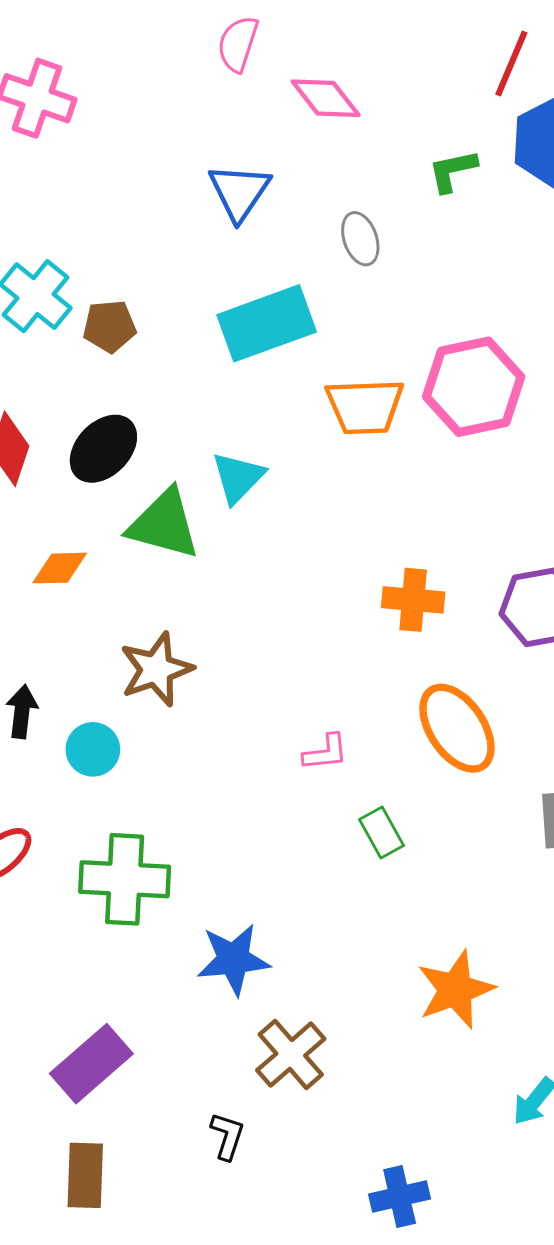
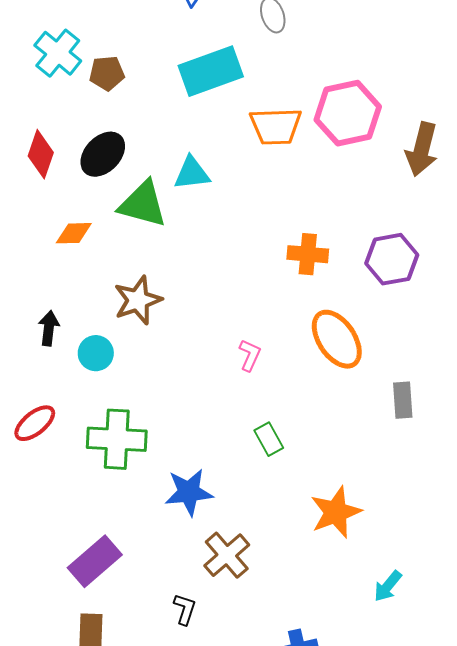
cyan triangle: (238, 477) -> (192, 173), turned 39
pink L-shape: (326, 752) -> (250, 355), turned -60
green rectangle: (381, 832) -> (269, 439), moved

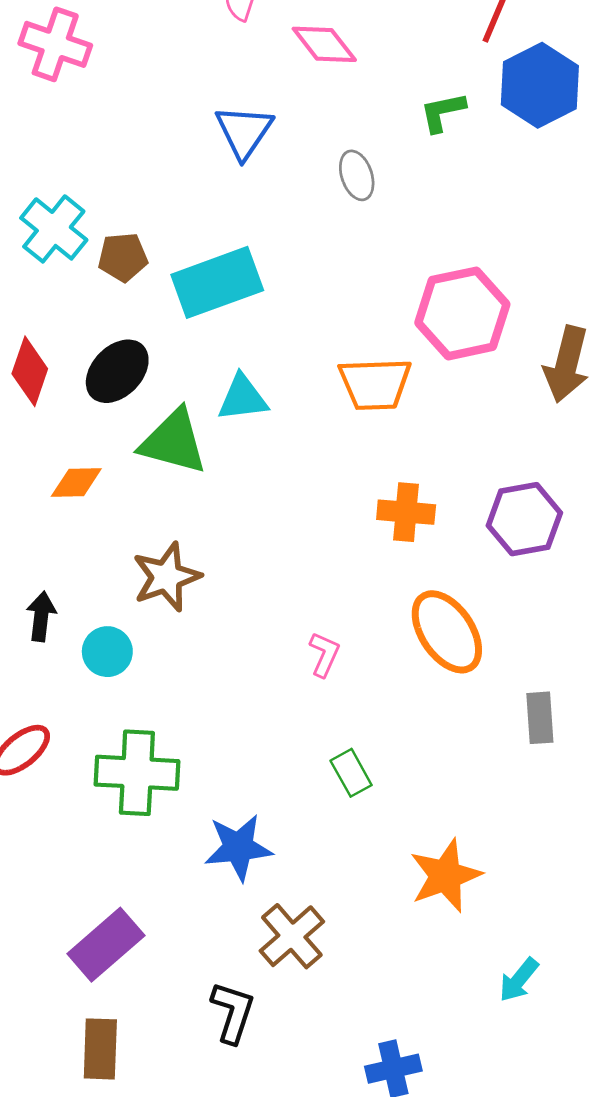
cyan rectangle: (211, 71) -> (217, 282), moved
orange trapezoid: (276, 126) -> (375, 384), moved
black L-shape: (185, 609) -> (233, 1012), size x1.4

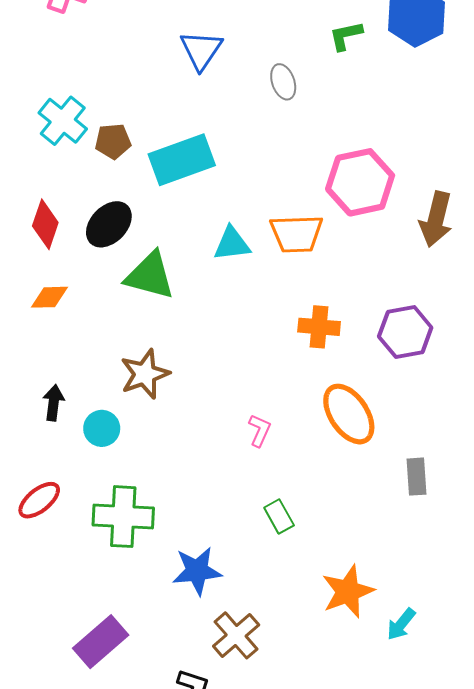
cyan triangle: (243, 398) -> (232, 244), moved
orange diamond: (76, 483) -> (49, 297), moved
cyan arrow: (519, 980) -> (401, 624), moved

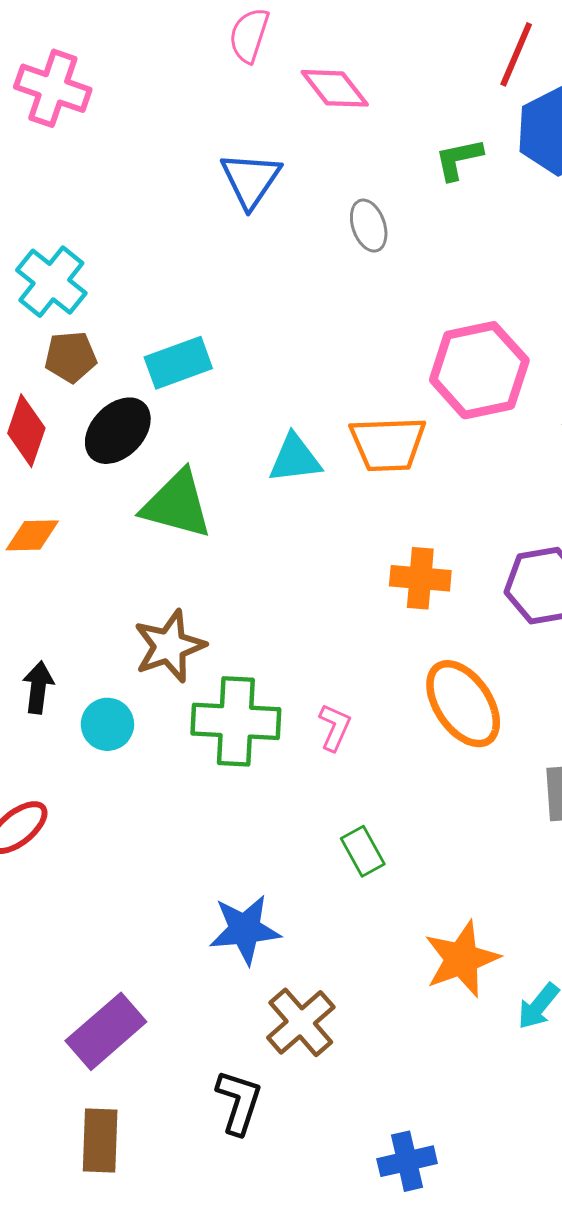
brown pentagon: (113, 141) -> (71, 357), moved
cyan rectangle: (182, 160) -> (178, 363), moved, size x0.7
green cross: (123, 517) -> (236, 721), moved

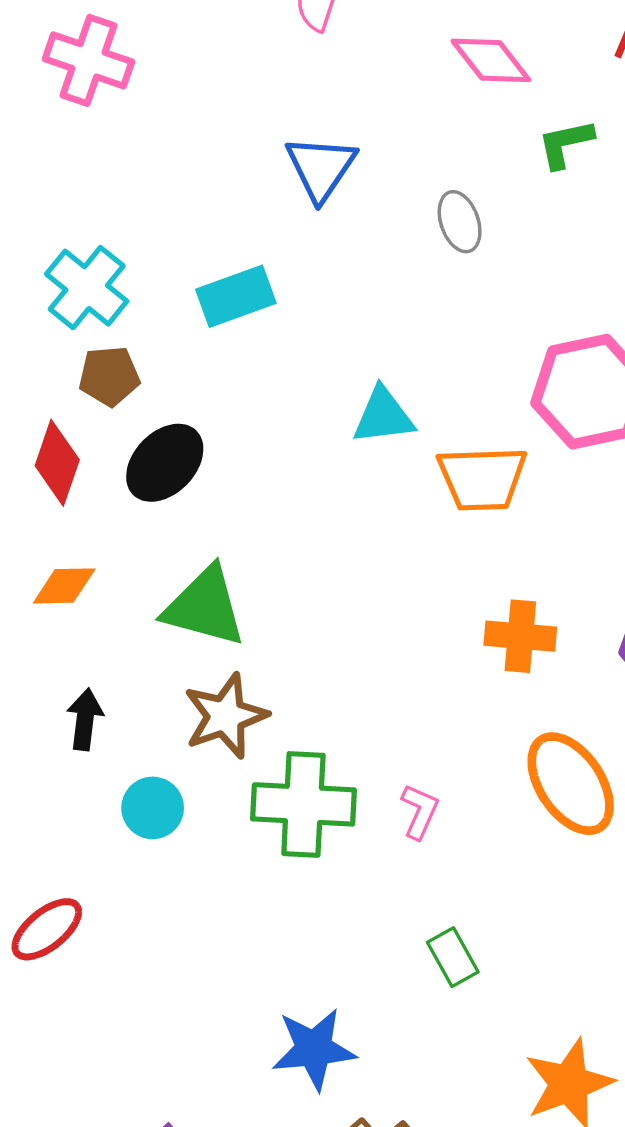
pink diamond: (335, 88) -> (491, 60), moved
cyan rectangle: (178, 363) -> (236, 296), moved
cyan triangle: (295, 459) -> (383, 416), moved
green triangle: (177, 504) -> (205, 607), moved
black arrow: (38, 687) -> (85, 719), moved

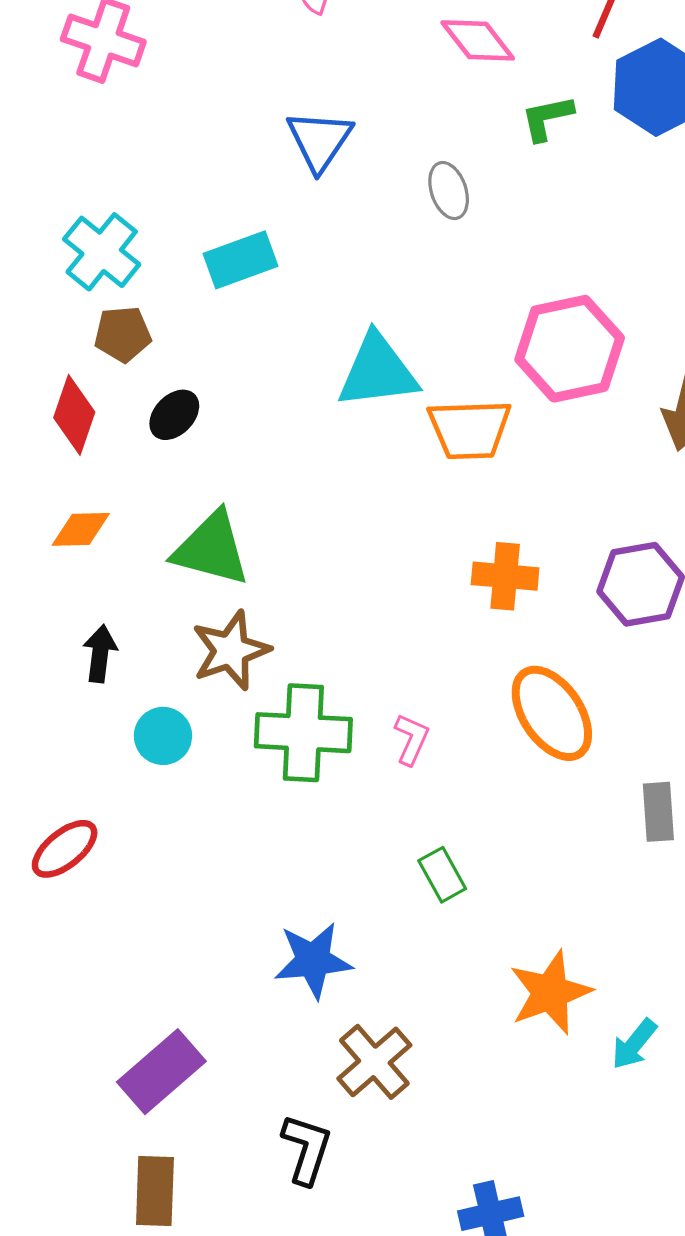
cyan triangle: (383, 416) -> (378, 371), size x1.4
black ellipse: (165, 463) -> (174, 415), size x0.7

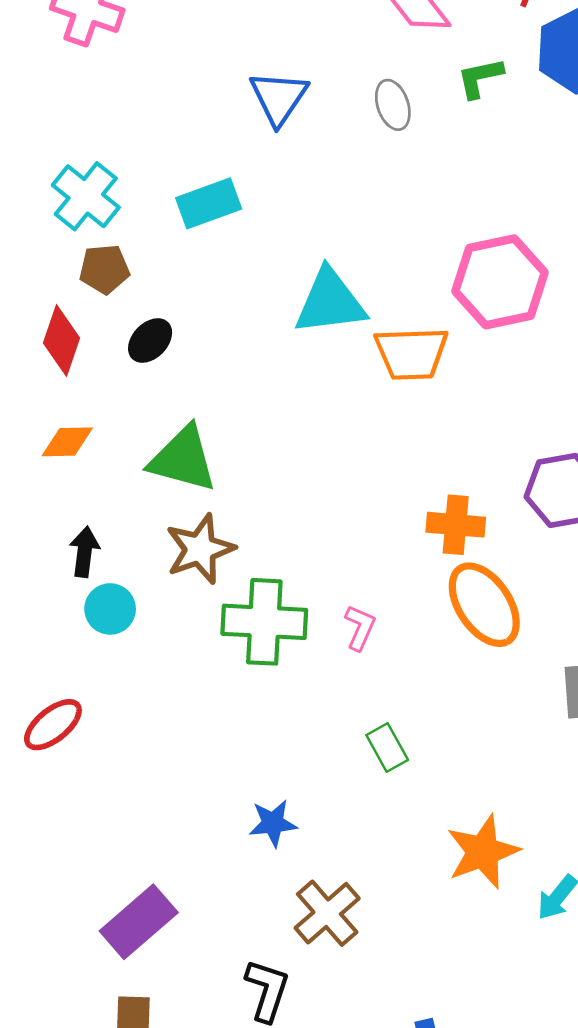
gray ellipse: (449, 191) -> (393, 105), moved
orange cross: (505, 576) -> (456, 525), moved
cyan circle: (163, 736) -> (110, 609), moved
blue star: (313, 960) -> (273, 823), size x0.7

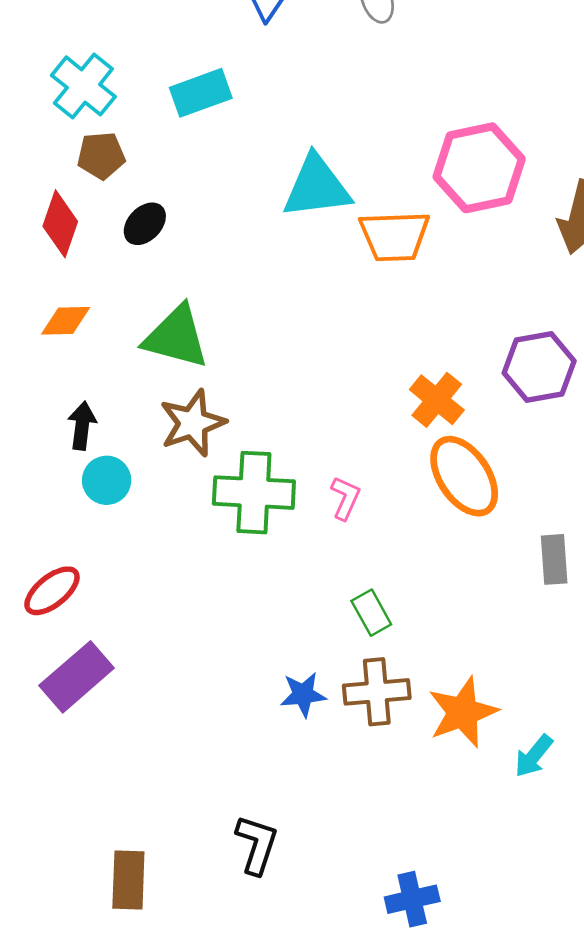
orange cross: (456, 525) -> (437, 400), turned 34
blue star: (273, 823) -> (303, 694), moved
brown cross: (327, 913) -> (377, 692), moved, turned 36
purple rectangle: (139, 922) -> (77, 677), moved

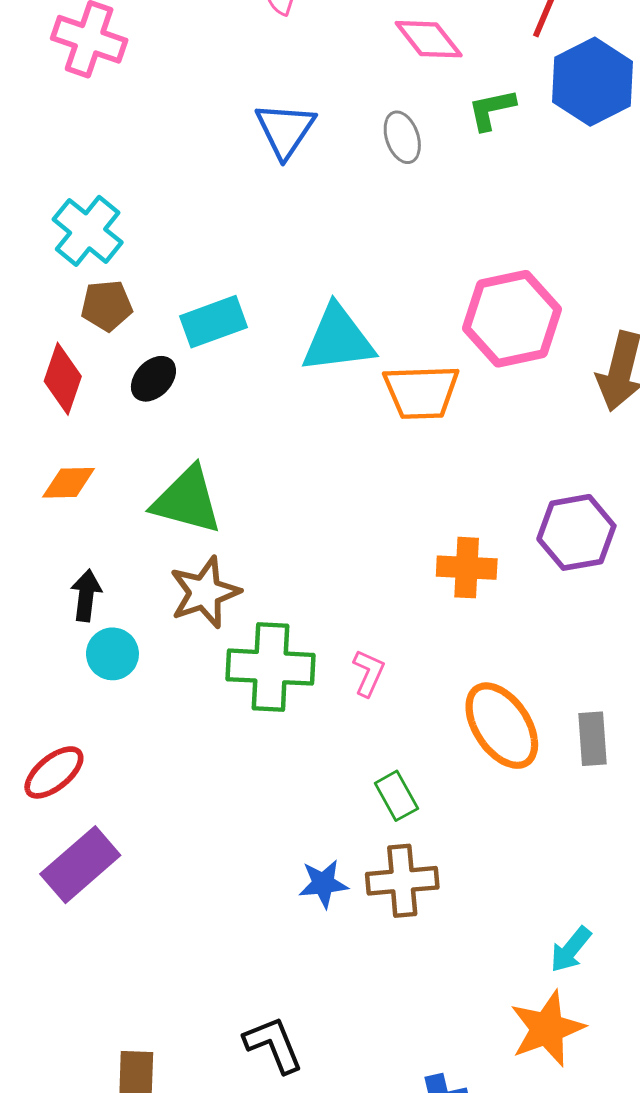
cyan rectangle: (201, 93) -> (213, 322), moved
orange cross: (437, 400) -> (467, 568), turned -36
orange ellipse: (464, 476) -> (502, 726), moved
orange star: (463, 712) -> (547, 1029), moved
black L-shape: (257, 845) -> (273, 1045), turned -40

